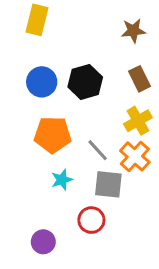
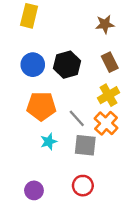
red circle: (91, 220) -> (83, 186), moved

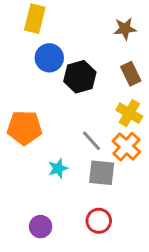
blue circle: (33, 65) -> (49, 58), moved
yellow cross: (108, 95) -> (129, 113), turned -30
orange pentagon: (41, 106) -> (25, 128), moved

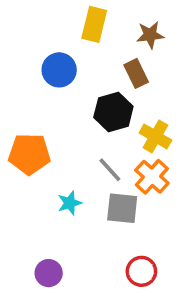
yellow rectangle: (35, 19) -> (94, 24), moved
brown rectangle: (131, 74) -> (136, 73), moved
black hexagon: (80, 77) -> (113, 112), moved
red circle: (99, 221) -> (141, 271), moved

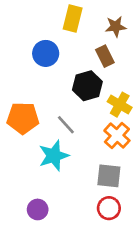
gray line: (110, 170) -> (66, 125), moved
cyan star: (70, 203) -> (54, 156), size x1.6
gray square: (122, 208) -> (109, 176), moved

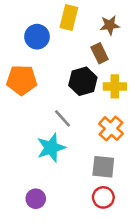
blue circle: (46, 53) -> (37, 37), moved
yellow cross: (120, 105) -> (115, 86), moved, turned -30
orange pentagon: (23, 118) -> (22, 80), moved

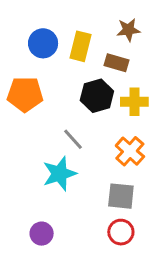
yellow rectangle: (69, 18) -> (80, 46), moved
brown rectangle: (100, 53) -> (116, 63), turned -48

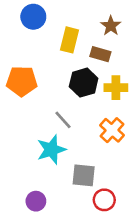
brown star: (128, 30) -> (111, 26), turned -30
blue circle: (43, 43) -> (33, 17), moved
gray square: (121, 196) -> (84, 175), moved

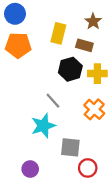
blue circle: (33, 17) -> (15, 14), moved
orange pentagon: (22, 81) -> (18, 45), moved

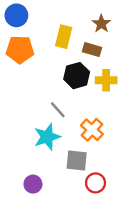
orange cross: (94, 109) -> (92, 130), moved

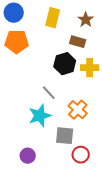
yellow rectangle: (64, 37) -> (53, 18), moved

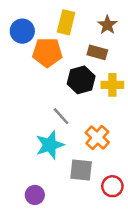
blue circle: (14, 13) -> (22, 31), moved
orange pentagon: (17, 42) -> (47, 52), moved
red circle: (81, 155) -> (112, 186), moved

